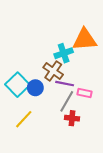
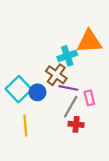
pink rectangle: (85, 93) -> (89, 98), turned 64
yellow line: (24, 119) -> (25, 125), turned -48

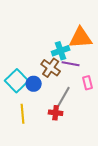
purple line: (68, 88) -> (71, 64), moved
pink rectangle: (89, 98) -> (88, 83), moved
red cross: (76, 124) -> (56, 113), moved

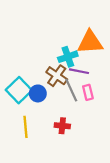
pink rectangle: (88, 83) -> (88, 92), moved
gray line: (64, 97) -> (71, 90), moved, turned -55

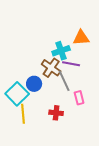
orange triangle: (90, 42) -> (81, 38), size x0.7
cyan square: (19, 90) -> (17, 94), moved
pink rectangle: (88, 92) -> (79, 98), moved

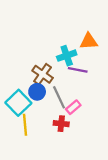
brown cross: (51, 68) -> (43, 74), moved
gray line: (64, 81) -> (59, 97), moved
pink rectangle: (79, 98) -> (73, 107), moved, turned 64

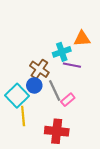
red cross: (61, 124) -> (57, 131), moved, size x1.6

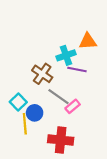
blue circle: (34, 85) -> (35, 113), moved
gray line: (55, 91) -> (58, 97), turned -30
cyan square: (17, 96) -> (18, 102), size x0.7

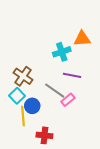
purple line: (77, 69) -> (72, 75), moved
brown cross: (42, 74) -> (23, 76), moved
red cross: (61, 140) -> (44, 135), moved, size x0.7

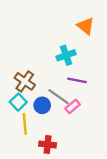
orange triangle: (82, 39) -> (86, 26), moved, turned 42
blue circle: (32, 106) -> (42, 105), moved

